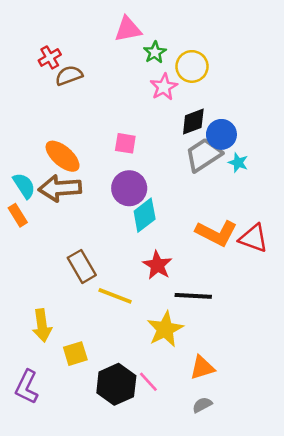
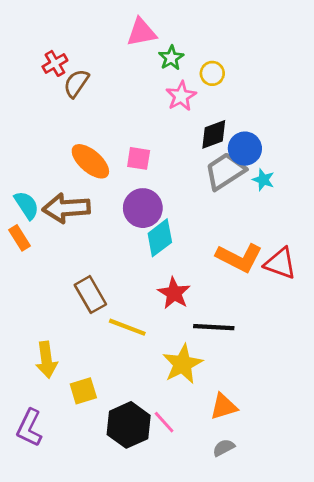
yellow circle: (192, 66) -> (212, 73), size x0.7
brown semicircle: (69, 75) -> (76, 83), turned -36
orange ellipse: (63, 156) -> (90, 161), moved

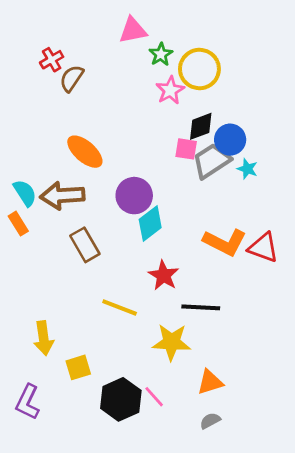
yellow circle: (212, 73) -> (199, 69), size x1.8
pink square: (139, 158) -> (186, 149), moved
brown rectangle: (90, 295) -> (85, 245), moved
yellow star: (183, 364) -> (171, 342), turned 30

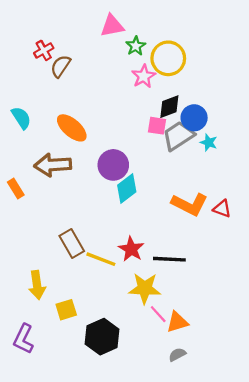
cyan semicircle: (25, 193) -> (21, 118), moved
brown rectangle: (85, 245) -> (72, 243), moved
red triangle: (263, 248) -> (222, 209), size x0.7
red star: (163, 275) -> (131, 249), moved
pink line: (154, 397) -> (158, 314), moved

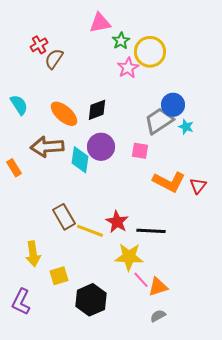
black diamond: (169, 107) -> (97, 110), moved
pink square: (157, 126) -> (140, 151), moved
cyan diamond: (127, 188) -> (80, 160), moved, turned -44
red triangle: (222, 209) -> (198, 186), turned 48

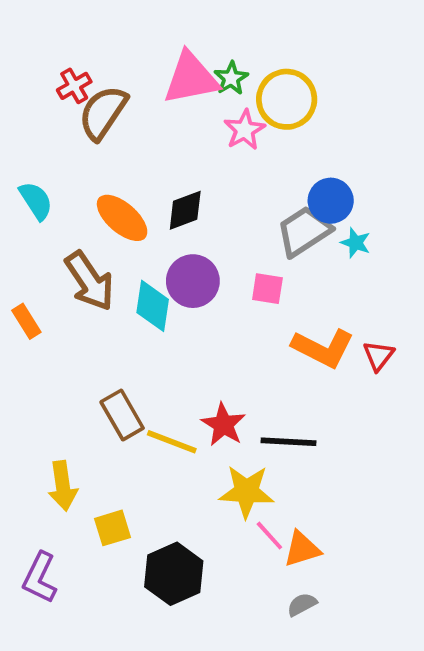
pink triangle: (100, 23) -> (191, 78), moved, size x1.4
brown semicircle: (54, 59) -> (103, 113), size x1.4
brown arrow: (47, 147) -> (90, 281), turned -120

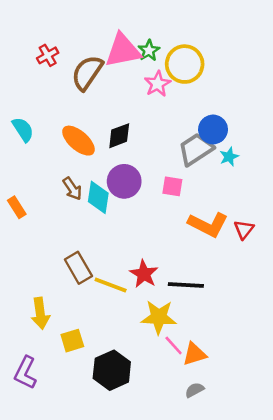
brown semicircle: (103, 113) -> (87, 73), moved
cyan star: (356, 243) -> (229, 157), turned 30
brown arrow: (90, 281) -> (72, 189), moved, size x0.6

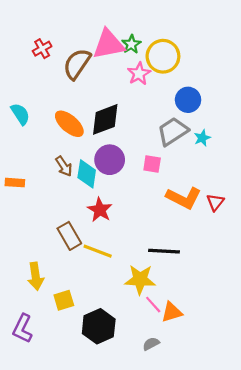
blue circle: (213, 129) -> (188, 100), moved
black diamond: (119, 136) -> (105, 119), size x1.4
orange rectangle: (17, 207) -> (15, 183), turned -54
red star: (144, 274) -> (100, 210), moved
gray semicircle: (195, 390) -> (151, 344), moved

